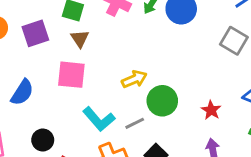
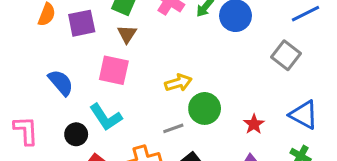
blue semicircle: (22, 92) -> (61, 83), turned -80
cyan L-shape: (99, 119) -> (106, 117), moved

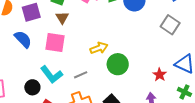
blue semicircle: (61, 83) -> (23, 39), moved
red star: (254, 124) -> (160, 75), moved
gray line: (173, 128) -> (81, 75), moved

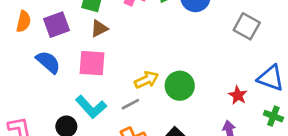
brown triangle: (62, 18) -> (99, 28), turned 40
yellow arrow: (99, 48) -> (146, 80), moved

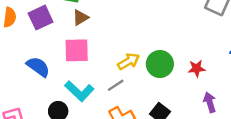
blue semicircle: (48, 62) -> (38, 67), moved
red star: (238, 95) -> (197, 68), moved, turned -30

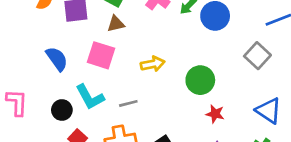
yellow arrow: (129, 61) -> (153, 64), moved
green circle: (160, 64) -> (200, 80), moved

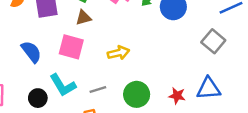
green circle: (200, 80) -> (137, 94), moved
blue triangle: (269, 111) -> (209, 89), moved, turned -35

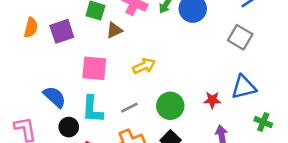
brown triangle: (83, 18) -> (114, 30), moved
blue semicircle: (31, 52) -> (55, 97), moved
cyan L-shape: (63, 85) -> (92, 109), turned 44

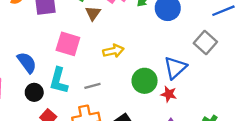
brown triangle: (114, 30) -> (93, 13), turned -42
blue triangle: (244, 87) -> (175, 68), moved, turned -40
green circle: (170, 106) -> (145, 81), moved

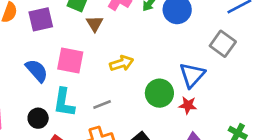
blue semicircle: (27, 63) -> (37, 71), moved

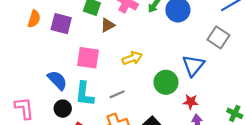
purple square: (41, 19) -> (61, 24), turned 30
brown triangle: (95, 24) -> (108, 25), turned 35
blue semicircle: (37, 71) -> (57, 80), moved
red star: (188, 105) -> (191, 102), moved

